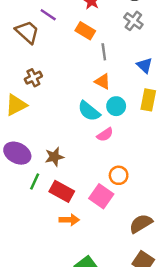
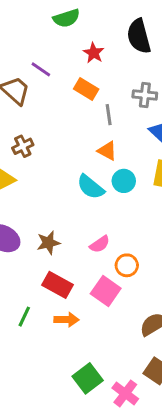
gray cross: (133, 21) -> (145, 95), moved, turned -30
pink semicircle: (105, 135) -> (100, 244), moved
green line: (35, 181) -> (24, 317), moved

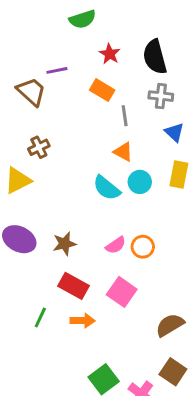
black semicircle: (139, 36) -> (155, 57), moved
purple line: (41, 69) -> (57, 70), turned -45
orange circle: (127, 265) -> (143, 247), moved

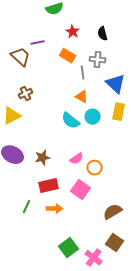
black semicircle: (155, 57) -> (103, 34), size x0.6
gray cross: (161, 96) -> (98, 60), moved
blue triangle: (174, 132) -> (116, 84), size x1.5
orange circle: (143, 247) -> (95, 168), moved
red rectangle: (73, 286) -> (49, 186), turned -42

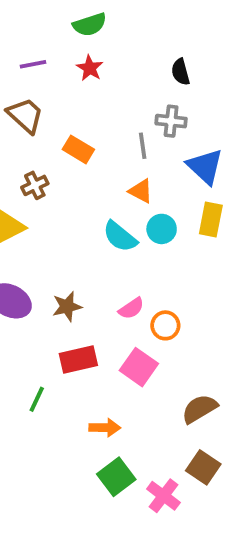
red star: (73, 32) -> (90, 68), moved
purple line: (38, 43) -> (33, 64), moved
orange rectangle: (68, 56) -> (78, 149), moved
orange arrow: (55, 209) -> (105, 428), moved

